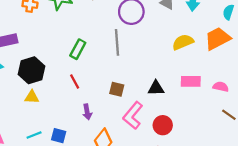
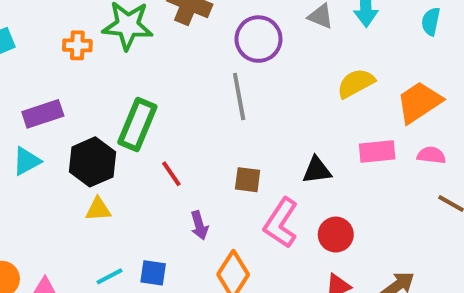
orange trapezoid: (218, 39) -> (419, 102), moved
green rectangle: (78, 49) -> (137, 124), moved, size x1.4

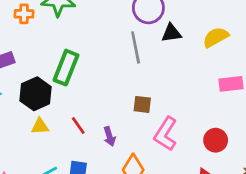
black triangle: (317, 170) -> (171, 33), moved
red line: (171, 174) -> (78, 125), moved
red circle: (336, 235) -> (216, 140), moved

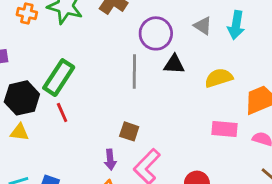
red line: (78, 125) -> (62, 112), moved
purple arrow: (110, 136) -> (110, 160), moved

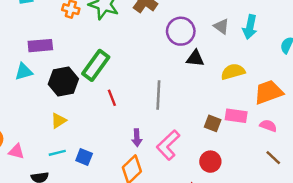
gray line: (134, 71) -> (158, 95), moved
red line: (62, 112) -> (112, 98), moved
brown square: (129, 131) -> (213, 123), moved
yellow triangle: (20, 132) -> (59, 121), moved, turned -42

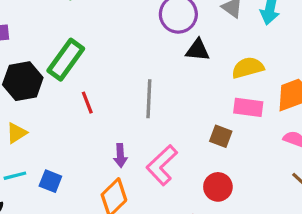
pink rectangle: (236, 116) -> (248, 107), moved

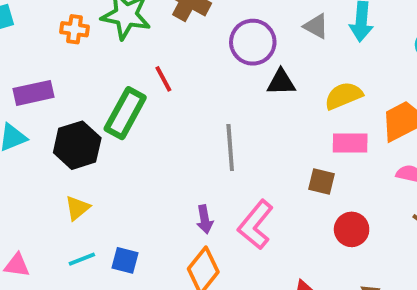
red line: (87, 103) -> (163, 79), moved
red circle: (218, 187) -> (352, 229), moved

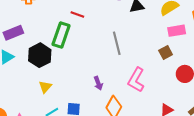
red line: (163, 79) -> (77, 14), turned -32
brown square: (322, 181) -> (166, 52), turned -32
purple arrow: (205, 219) -> (98, 83), moved

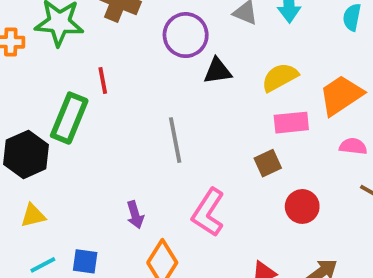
red line: (77, 14) -> (103, 81), turned 56
yellow triangle: (45, 87) -> (33, 216), turned 32

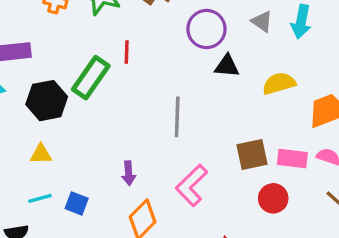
pink rectangle: (291, 123) -> (292, 158), moved
brown square: (268, 163) -> (252, 155), size x1.4

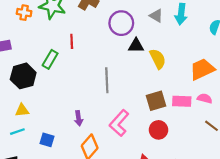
green rectangle: (91, 78) -> (50, 59), size x0.7
yellow semicircle: (279, 83) -> (158, 59), moved, turned 84
cyan line: (40, 198) -> (17, 132), moved
red circle: (273, 198) -> (158, 130), moved

